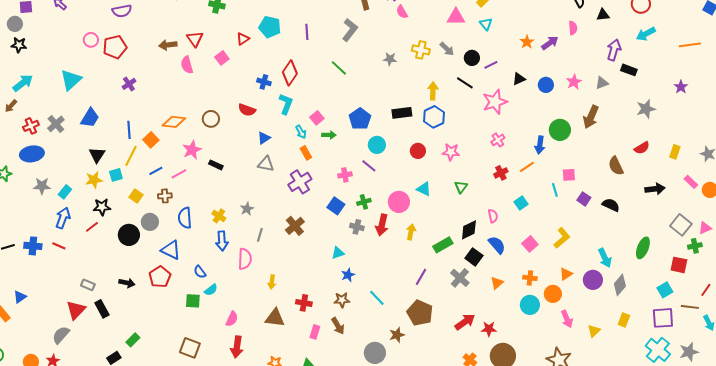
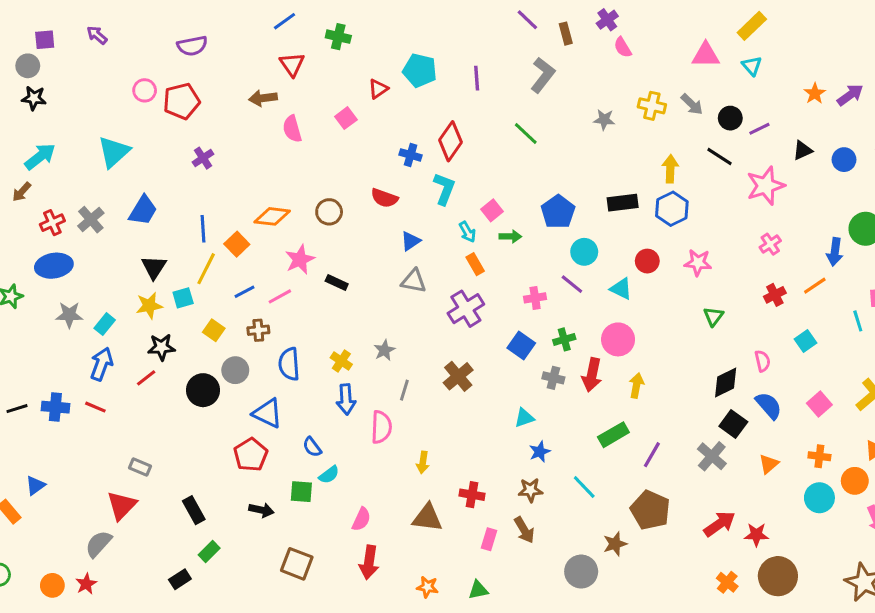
red triangle: (195, 39) -> (292, 64), moved
cyan triangle: (424, 189) -> (621, 289), moved
green rectangle: (443, 245) -> (613, 435), moved
black arrow: (127, 283) -> (261, 510), moved
black rectangle: (102, 309) -> (194, 510), moved

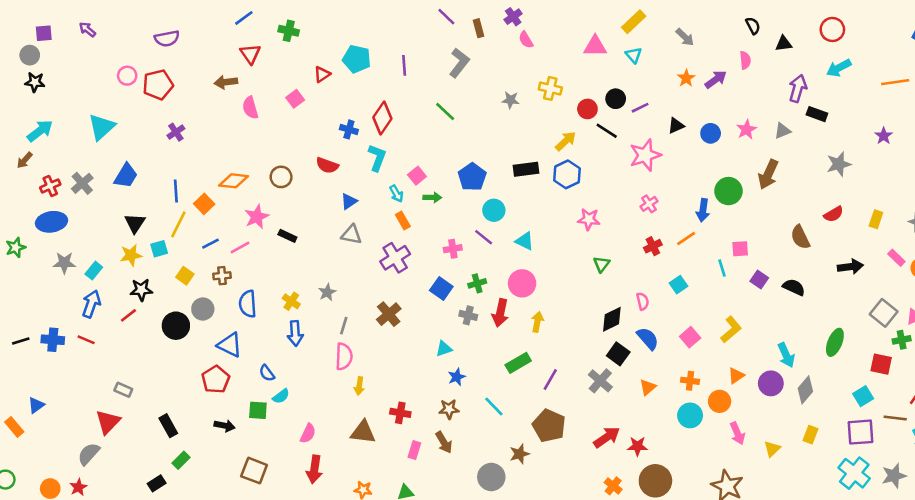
gray arrow: (692, 104) -> (685, 37), moved
yellow arrow: (670, 169) -> (566, 141), turned 45
red circle: (647, 261) -> (587, 109), moved
pink semicircle: (381, 427) -> (344, 356), moved

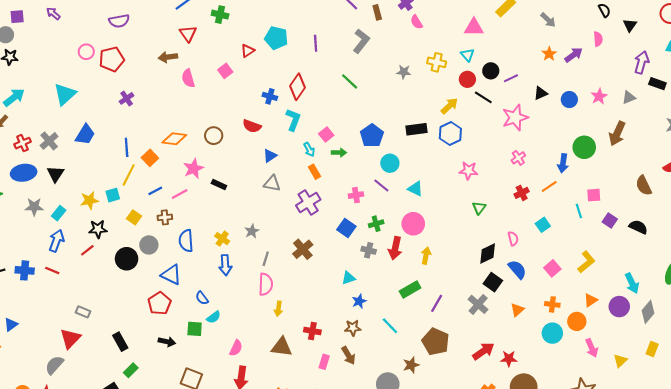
black triangle: (784, 44) -> (630, 25), turned -48
cyan triangle: (634, 55) -> (467, 55), moved
black triangle: (135, 223) -> (55, 174), moved

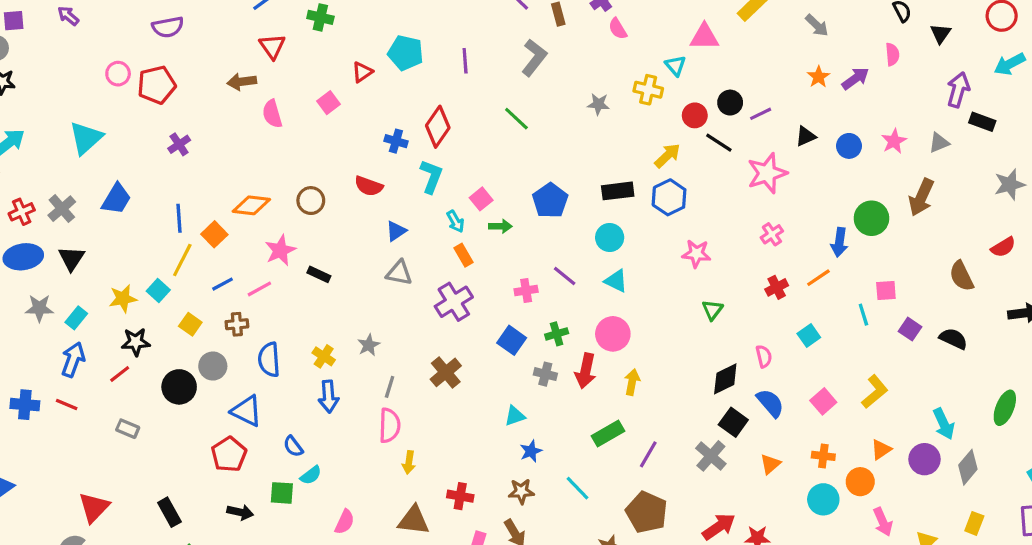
cyan triangle: (467, 55) -> (675, 66), moved
cyan circle: (390, 163) -> (610, 237), moved
cyan square: (113, 195) -> (158, 291), turned -32
gray rectangle: (83, 312) -> (128, 429), moved

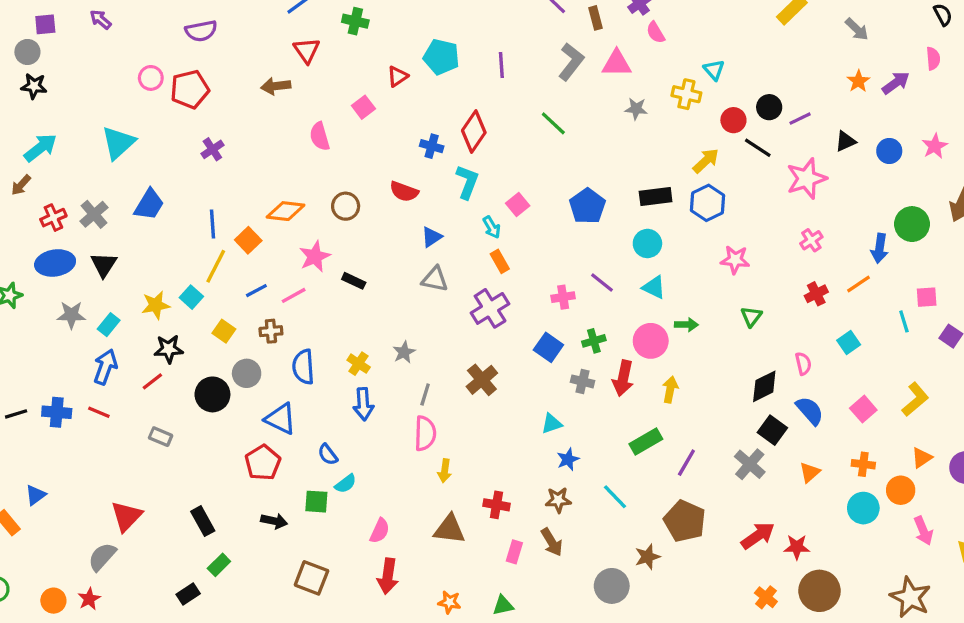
pink triangle: (704, 37) -> (617, 63), moved
pink semicircle: (272, 114) -> (320, 136), moved
green arrow: (500, 226) -> (686, 325), moved

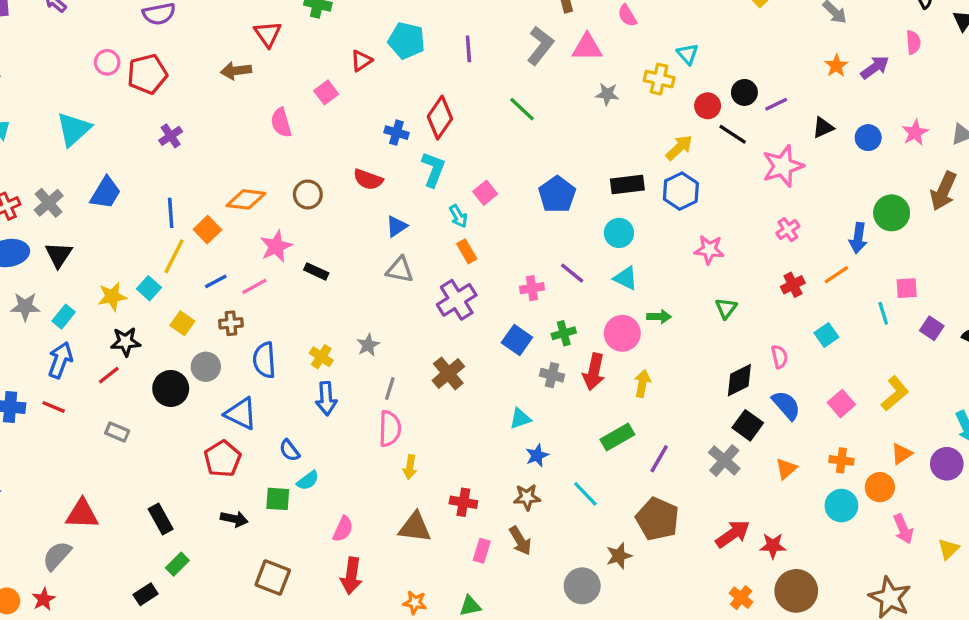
red triangle: (126, 516) -> (82, 514), turned 48

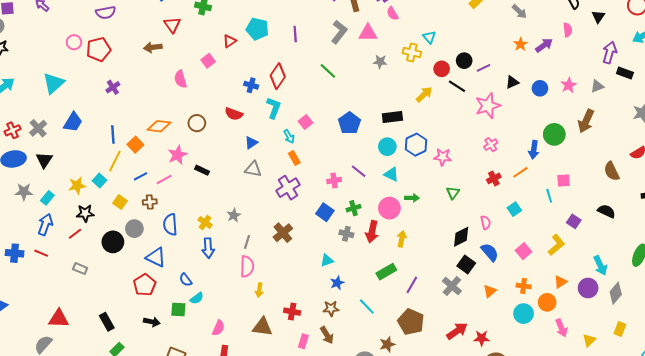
blue hexagon: (681, 191) -> (416, 145), moved
purple square: (932, 328) -> (574, 221), moved

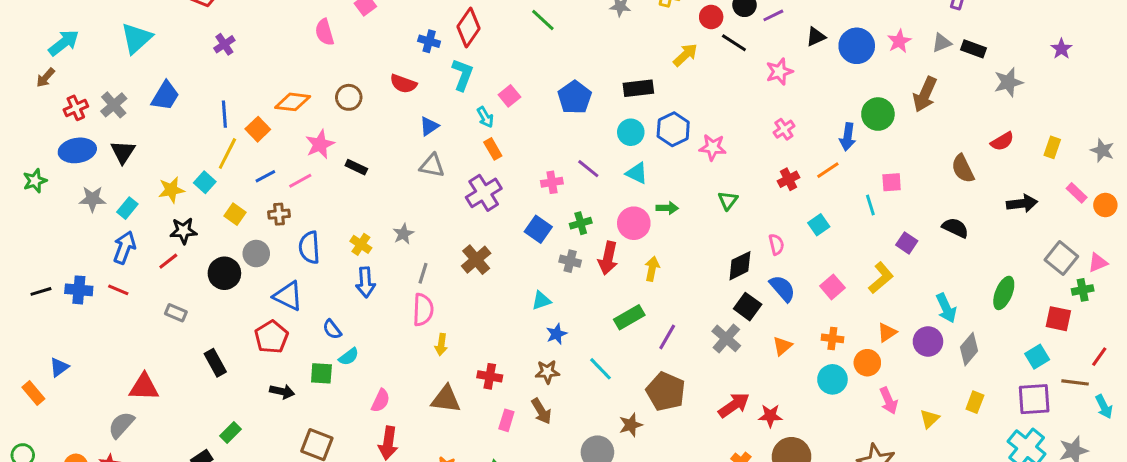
black rectangle: (625, 73) -> (973, 49), moved
blue circle: (540, 88) -> (857, 46), size x1.5
pink star: (488, 106) -> (779, 72), size x0.7
black rectangle: (107, 322) -> (215, 363), moved

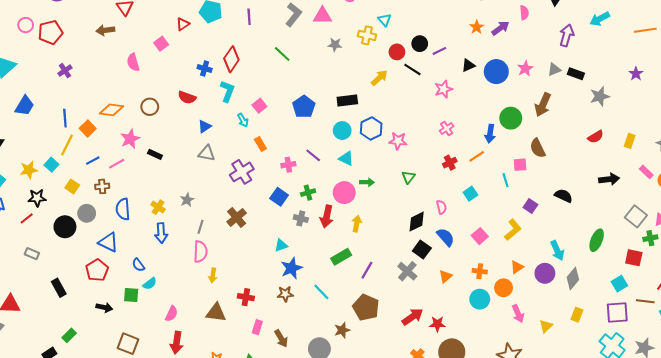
orange rectangle: (493, 149) -> (260, 144), moved
brown semicircle: (963, 169) -> (538, 148), moved
blue star: (556, 334) -> (291, 268), size x1.5
brown arrow: (541, 411) -> (281, 338), moved

